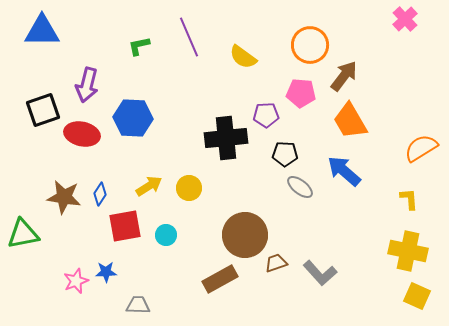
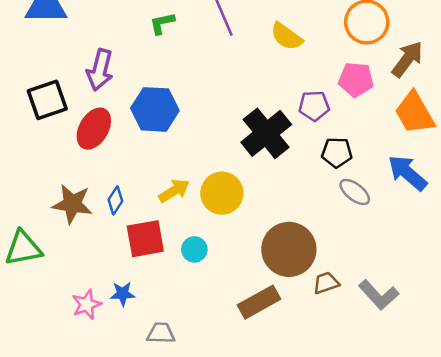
red ellipse: (82, 134) -> (94, 129), turned -72
black cross: (226, 138) -> (266, 133), turned -33
yellow circle: (189, 188) -> (222, 193), size x1.4

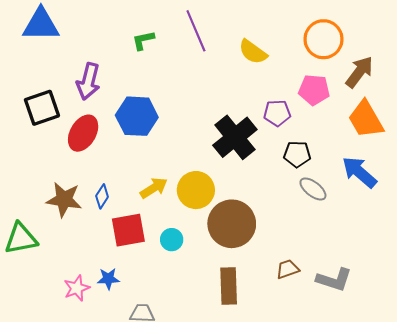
brown circle: (289, 249) -> (232, 224), moved
gray L-shape: (379, 295) -> (334, 280), turned -30
brown rectangle: (259, 302) -> (229, 286), turned -63

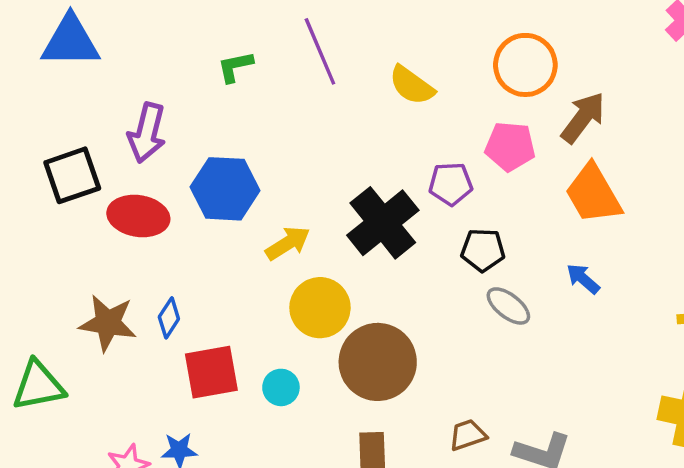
red ellipse: (83, 133) -> (138, 216), turned 69
blue arrow: (359, 172) -> (583, 279), size x0.6
yellow arrow: (154, 188) -> (288, 243), moved

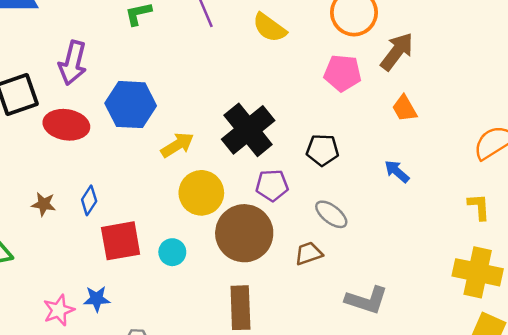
purple pentagon: (451, 184) -> (272, 185), moved
orange trapezoid: (593, 194) -> (404, 108), size x0.6
gray ellipse: (508, 306) -> (331, 214), moved
brown star: (108, 323) -> (44, 204), size x0.6
brown trapezoid: (468, 435) -> (309, 253), moved

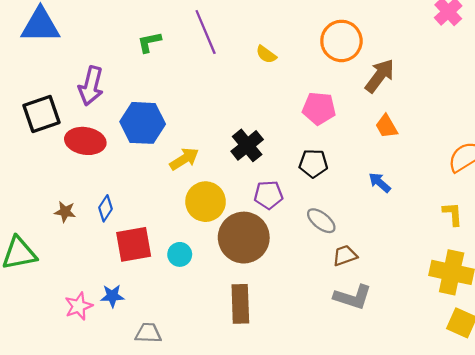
yellow semicircle: (269, 28) -> (266, 54), size x0.7
pink pentagon: (343, 73) -> (319, 108), moved
black cross: (248, 130) -> (247, 145), size x0.7
brown trapezoid: (309, 253) -> (345, 256), moved

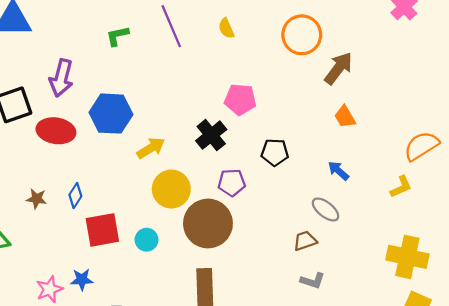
yellow semicircle: (266, 54) -> (226, 28), moved, turned 30
pink pentagon: (319, 108) -> (240, 100), moved
yellow L-shape: (453, 214) -> (401, 187), moved, turned 70
gray ellipse: (321, 221) -> (325, 209), moved
gray L-shape: (353, 297) -> (313, 281), size x0.7

